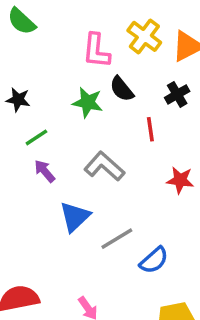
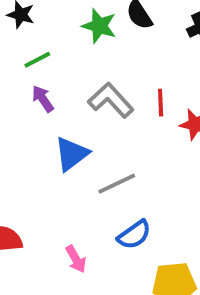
red line: (150, 129) -> (161, 103), moved
blue semicircle: (154, 260) -> (134, 235), moved

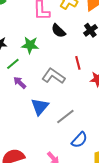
green star: (99, 26) -> (30, 45), moved
red line: (161, 103) -> (78, 63), moved

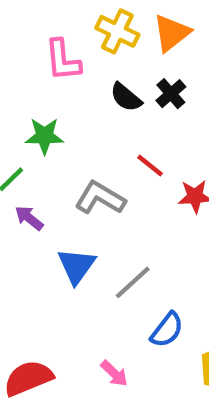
black semicircle: (58, 31) -> (126, 97), moved
red line: (78, 63) -> (150, 166), turned -32

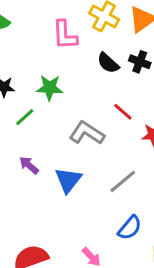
black cross: (171, 94) -> (140, 62), turned -30
purple arrow: (29, 218) -> (29, 165), moved
gray line: (133, 282) -> (123, 181), moved

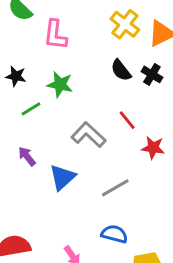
pink L-shape: (65, 35) -> (55, 35), moved
blue semicircle: (130, 228) -> (114, 234), turned -125

